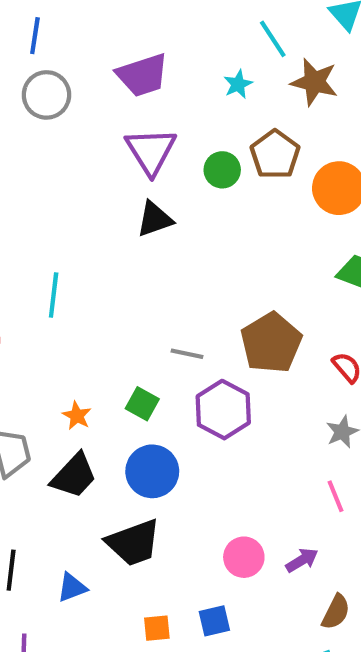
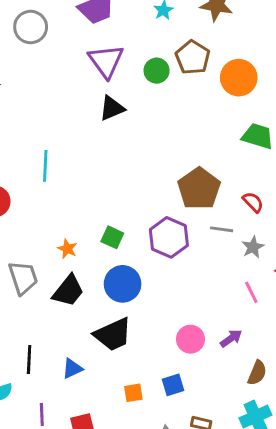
gray line: (187, 354) -> (222, 229), moved

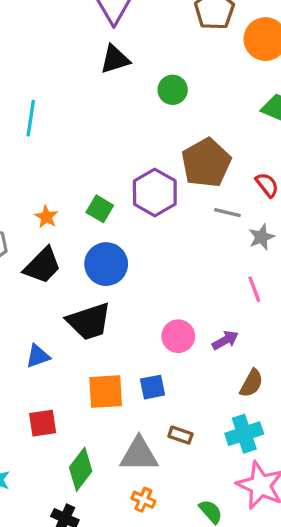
green circle: (157, 71) -> (173, 90), moved
purple hexagon: (169, 237) -> (155, 192), moved
orange square: (133, 393) -> (106, 392), size x1.6

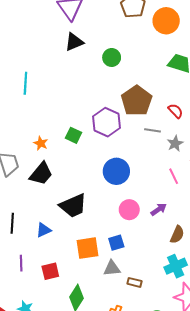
blue circle: (106, 264) -> (116, 171), moved
brown rectangle: (180, 435) -> (134, 282), moved
gray triangle: (139, 455) -> (112, 268), moved, size x0.7

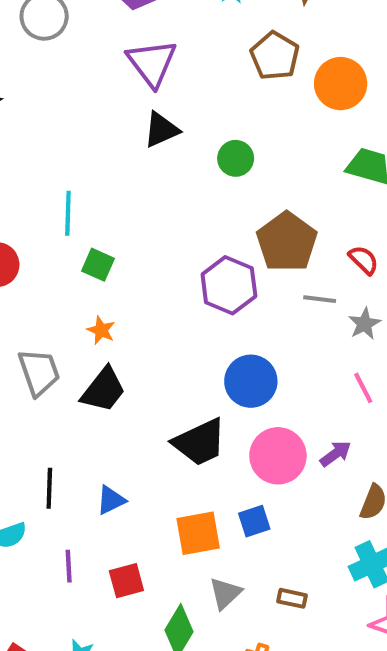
green square: (73, 135) -> (98, 265), moved
black trapezoid: (73, 206) -> (200, 442), moved
pink circle: (129, 210) -> (278, 456), size x1.4
gray triangle: (112, 268) -> (225, 593), moved, turned -36

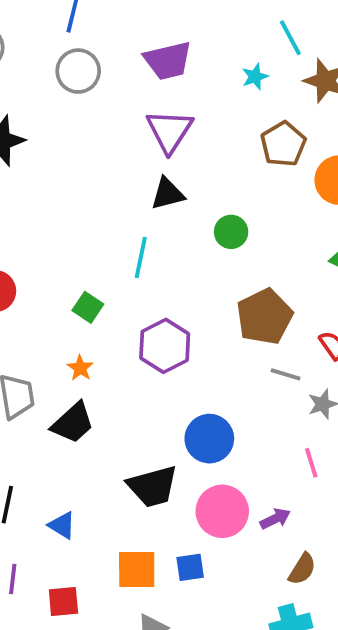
cyan line: (68, 213) -> (141, 258), moved
purple hexagon: (229, 285) -> (165, 346), moved
blue triangle: (111, 500) -> (62, 525), turned 48

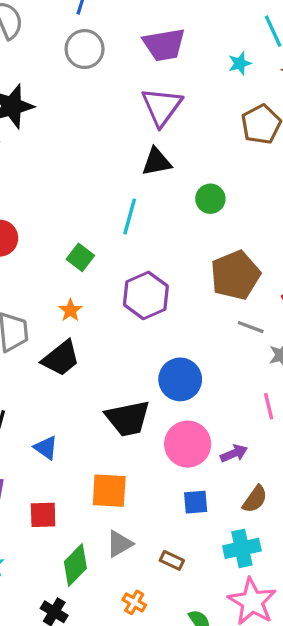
blue square: (190, 567) -> (196, 502), moved

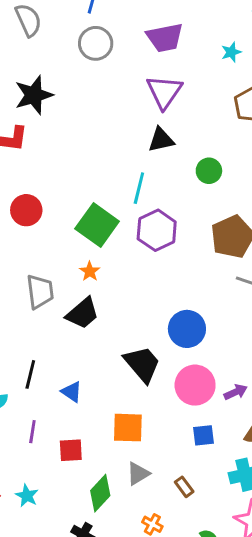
green square: (80, 257) -> (97, 225), size x1.8
purple hexagon: (146, 295) -> (157, 230), moved
black trapezoid: (128, 418) -> (142, 364), turned -117
brown rectangle: (172, 560) -> (184, 487), turned 30

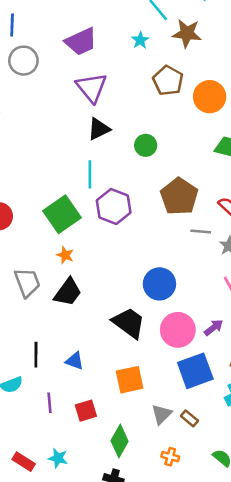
green square: (97, 225) -> (62, 214), turned 33
blue square: (203, 435) -> (195, 371), size x1.8
gray triangle: (138, 474) -> (162, 414), moved

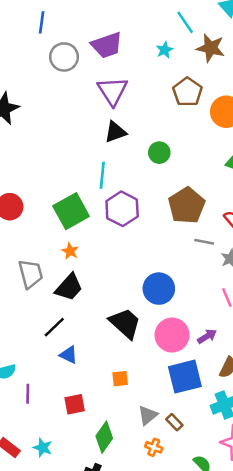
gray circle: (23, 61) -> (64, 57), moved
black line: (36, 355) -> (54, 327), moved, turned 40
orange square: (130, 380) -> (120, 379), size x0.6
purple line: (50, 403) -> (28, 394), moved
orange cross: (170, 457) -> (154, 447), moved

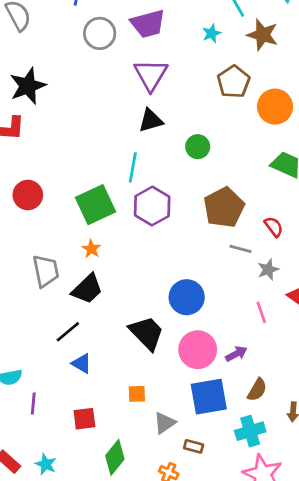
gray triangle: (148, 415) -> (165, 423), moved
brown rectangle: (174, 422) -> (194, 446), turned -35

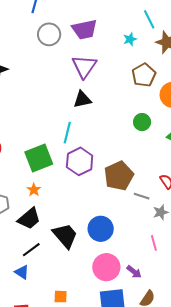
green circle: (198, 147) -> (142, 122), moved
brown pentagon: (224, 207) -> (119, 176), moved
black line: (68, 332) -> (31, 250), moved
black trapezoid: (147, 333) -> (65, 236), moved
purple arrow: (236, 354) -> (134, 272), turned 63

